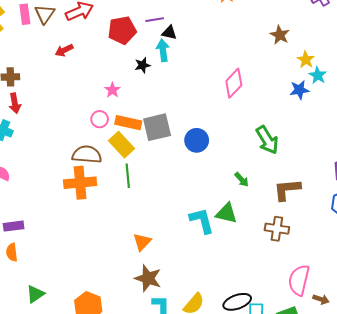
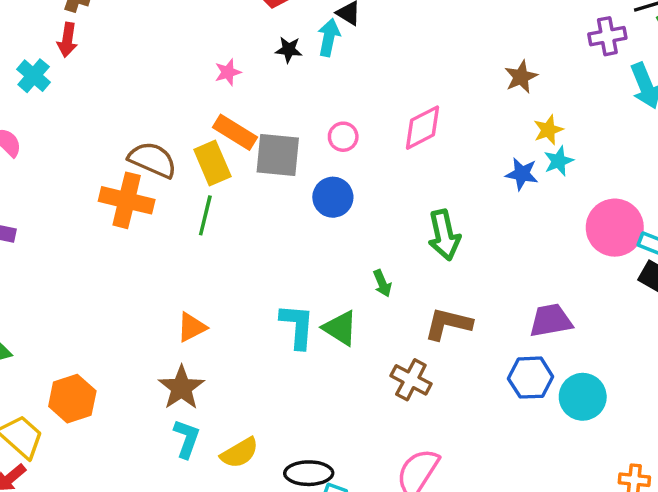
pink circle: (100, 119) -> (343, 137), moved

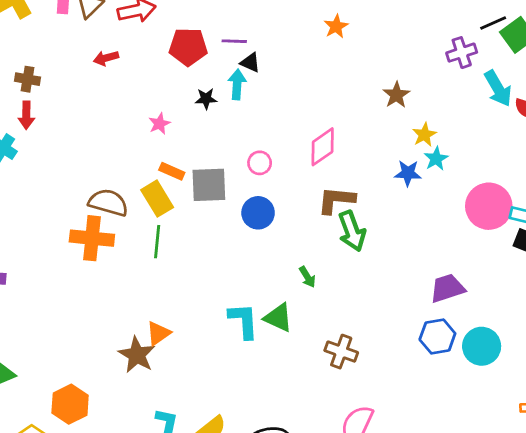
orange rectangle: (235, 132) -> (172, 171), size x0.7
brown L-shape: (448, 324) -> (336, 200), moved
brown star: (181, 388) -> (137, 355), moved

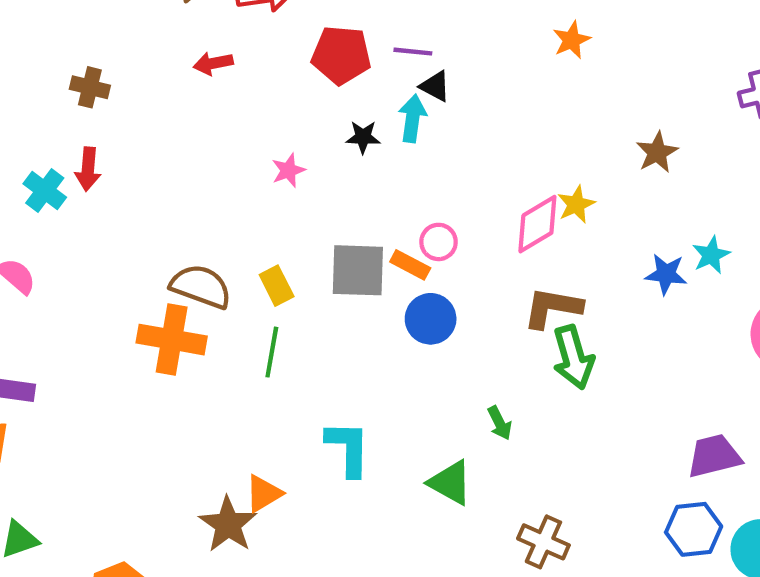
red arrow: (26, 115) -> (88, 169), moved
yellow star: (424, 135) -> (576, 204), moved
orange rectangle: (172, 171) -> (410, 265), moved
yellow rectangle: (157, 199) -> (277, 286), size x0.7
cyan L-shape: (244, 321) -> (348, 448), moved

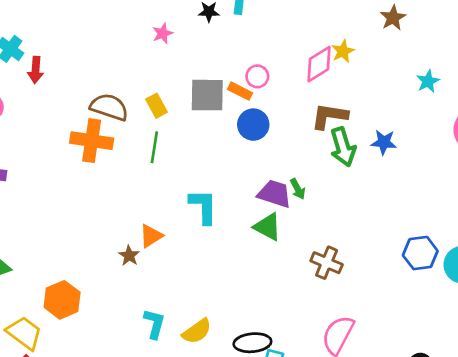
red arrow: (88, 169) -> (36, 70), moved
blue star: (666, 274) -> (384, 142), moved
purple trapezoid: (714, 456) -> (274, 194), moved, turned 33
brown star: (228, 524) -> (129, 256), size x0.6

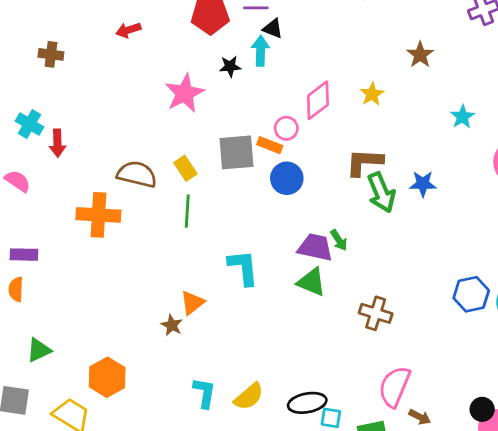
pink star: (163, 33) -> (185, 93), size x1.8
pink diamond: (319, 64) -> (318, 100), moved
orange cross: (92, 141) -> (98, 215), moved

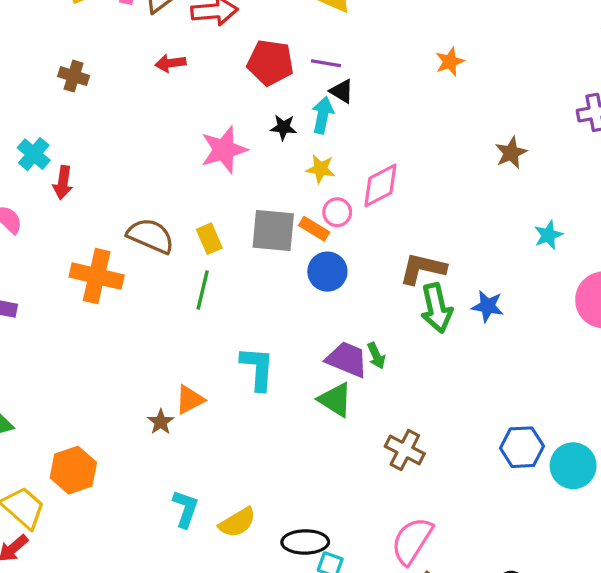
yellow star: (372, 94) -> (321, 169), moved, turned 30

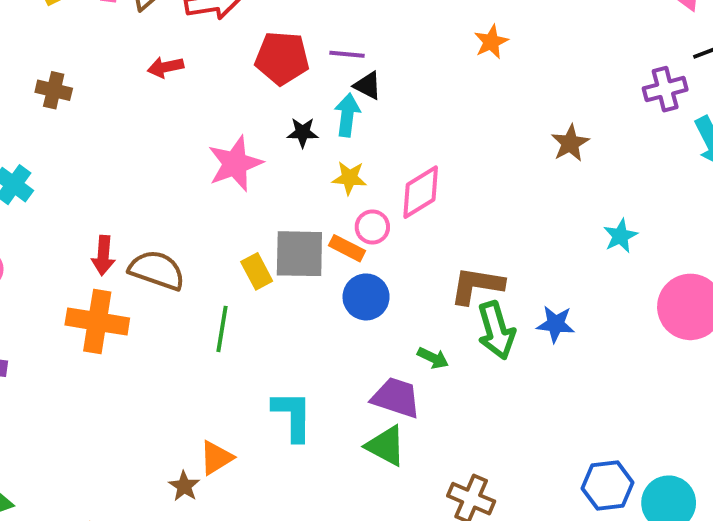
red arrow: (63, 183) -> (103, 255), moved
yellow rectangle: (209, 239) -> (257, 271), moved
green arrow: (376, 356) -> (433, 358), moved, turned -36

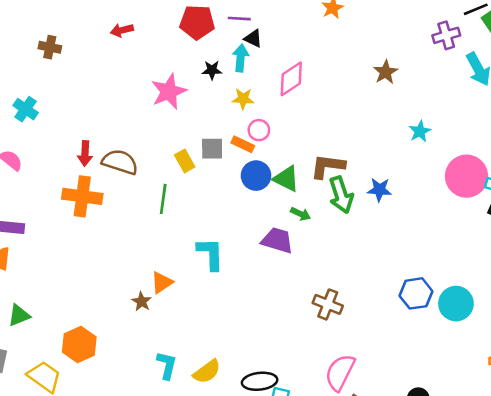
pink diamond: (421, 192) -> (291, 79), moved
gray square: (299, 254) -> (212, 149), size x0.7
green triangle: (386, 446) -> (286, 179), moved

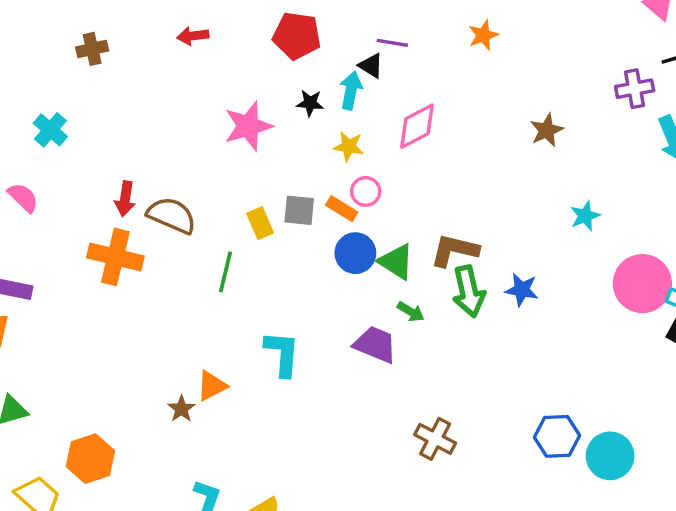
purple line: (239, 19) -> (392, 43), moved
brown cross: (50, 47) -> (92, 49), turned -30

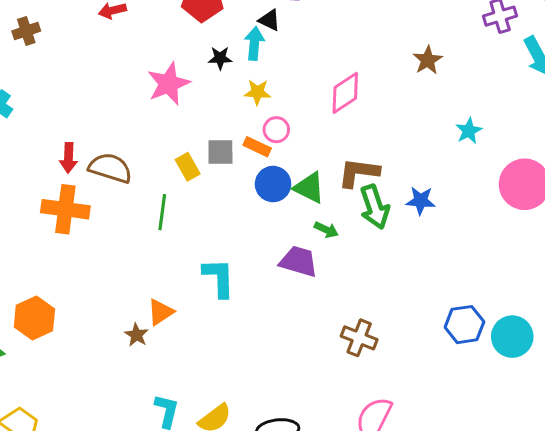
pink diamond: (417, 126) -> (345, 93), moved
orange hexagon: (90, 459) -> (34, 318), moved

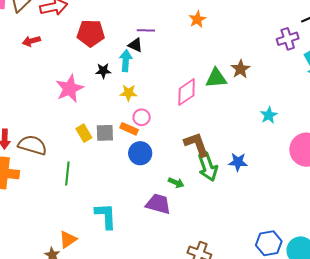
yellow rectangle: (188, 167) -> (84, 133), moved
brown L-shape: (359, 173) -> (197, 144), turned 64
green triangle: (309, 188) -> (216, 78), moved, turned -30

